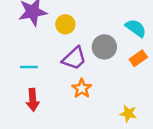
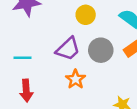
yellow circle: (65, 24) -> (86, 15), moved
gray circle: (104, 47) -> (101, 50), moved

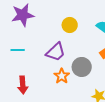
gray circle: (101, 50) -> (82, 67), moved
cyan line: (22, 58) -> (18, 50), moved

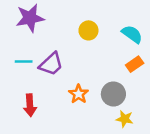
purple trapezoid: (56, 52) -> (51, 64), moved
gray circle: (82, 67) -> (113, 94), moved

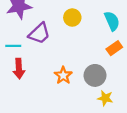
cyan semicircle: (132, 34) -> (112, 21), turned 30
purple trapezoid: (51, 64) -> (39, 33), moved
red arrow: (30, 105) -> (19, 69), moved

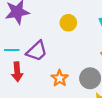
purple trapezoid: (39, 33) -> (37, 51), moved

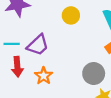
orange star: (60, 78) -> (44, 76), moved

